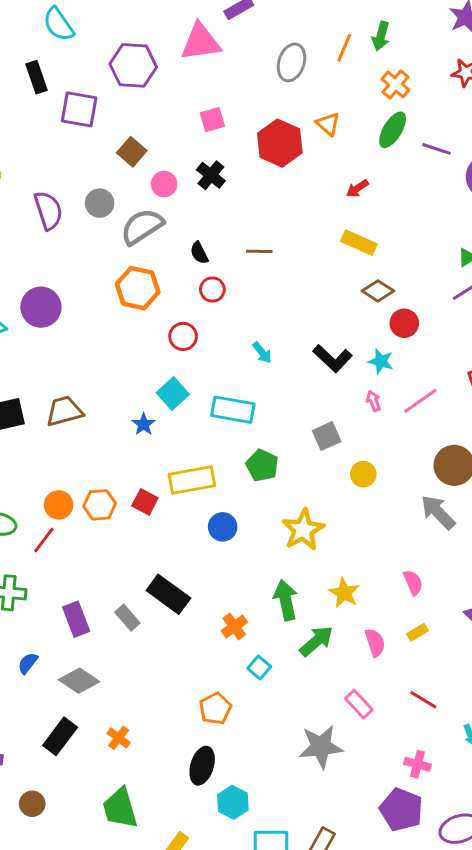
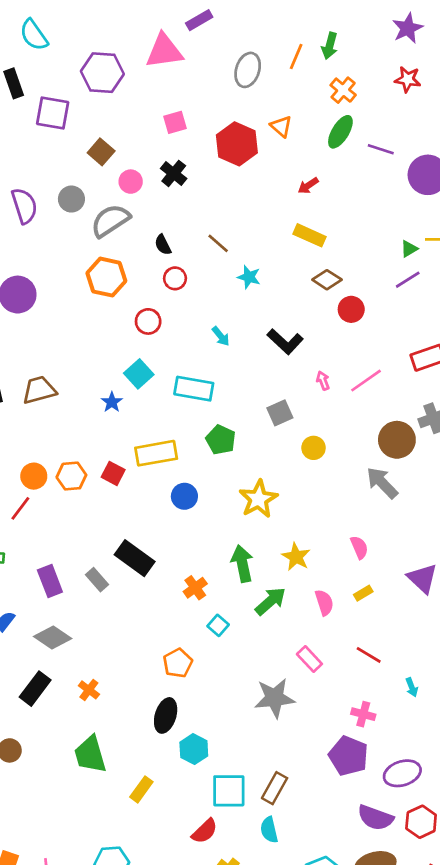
brown line: (259, 251) -> (218, 243), turned 40
cyan star: (381, 361) -> (249, 277), moved

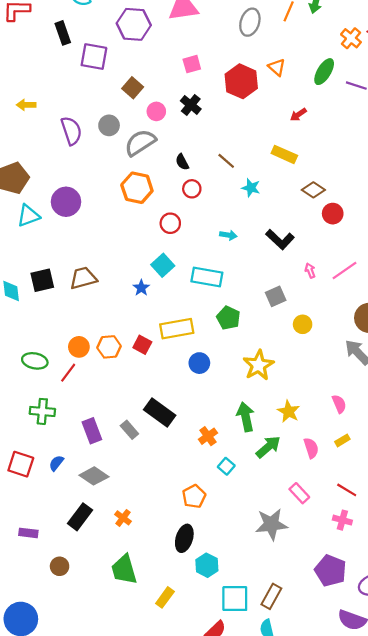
orange cross: (343, 90) -> (351, 38), moved
yellow rectangle: (309, 235) -> (284, 154), moved
cyan arrow: (221, 336) -> (228, 235), turned -42
pink cross: (363, 714) -> (342, 520), moved

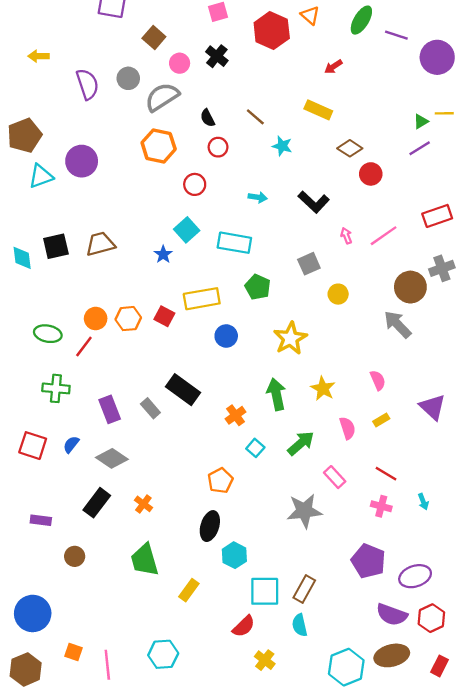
green arrow: (268, 447) -> (301, 443), moved

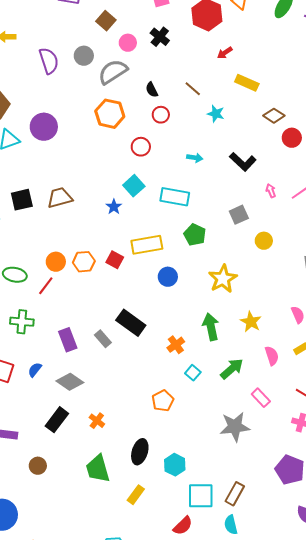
red arrow: (333, 67) -> (225, 53), moved
black ellipse: (210, 526) -> (140, 452), moved

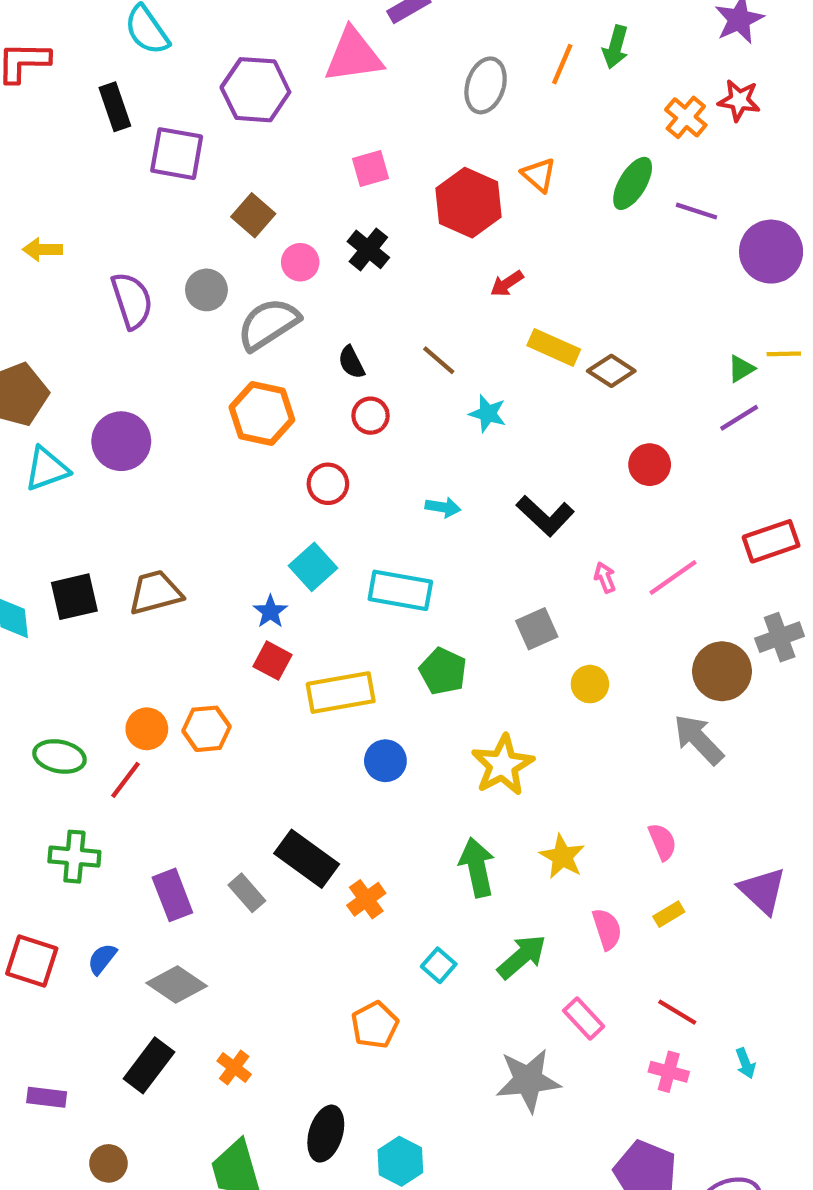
brown diamond: (274, 116) -> (611, 371), moved
red square: (115, 260) -> (273, 661), moved
orange cross: (176, 345) -> (366, 899), moved

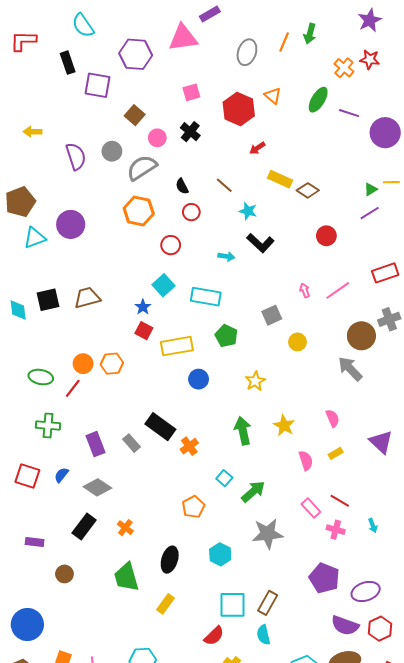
black L-shape: (545, 516) -> (260, 243), moved
yellow star: (503, 765) -> (255, 381), size x0.7
green arrow: (522, 957) -> (253, 491), moved
pink rectangle: (584, 1019) -> (311, 508), moved
cyan hexagon: (400, 1161) -> (220, 554), moved

